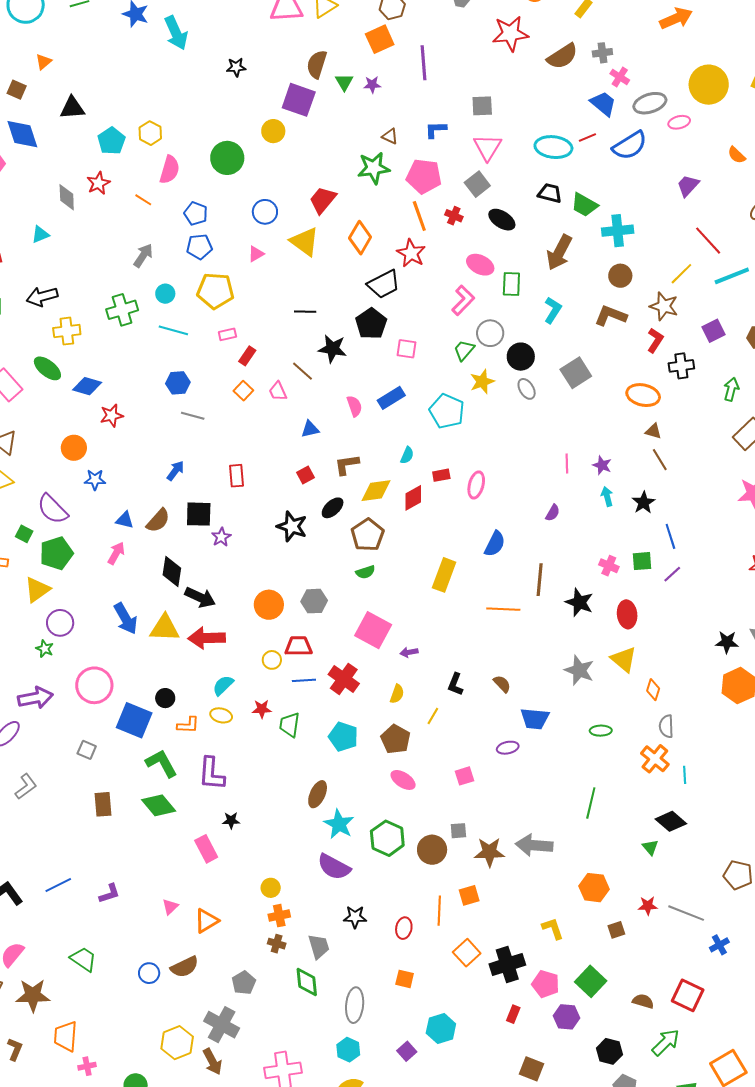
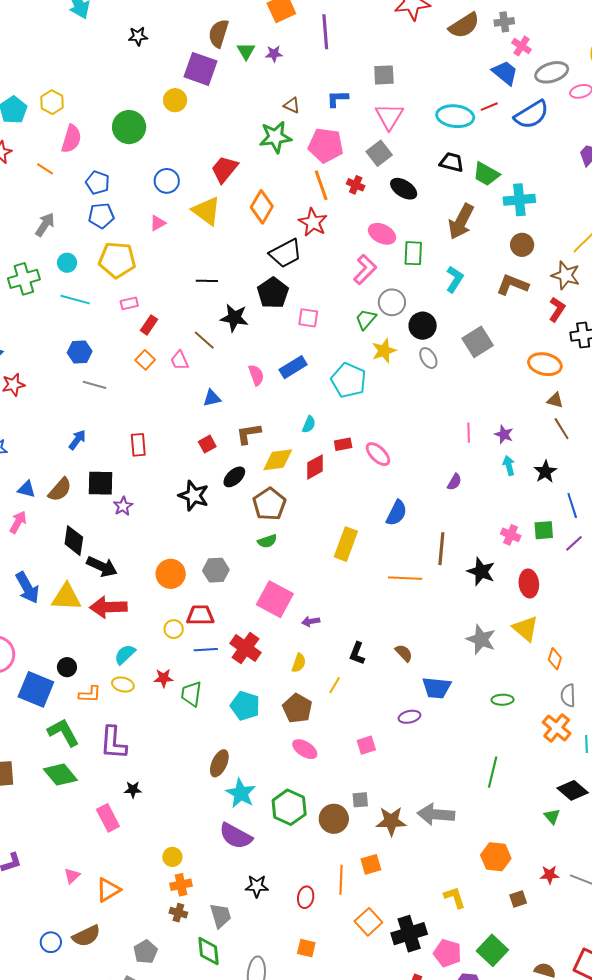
pink ellipse: (476, 485) -> (378, 454), turned -60

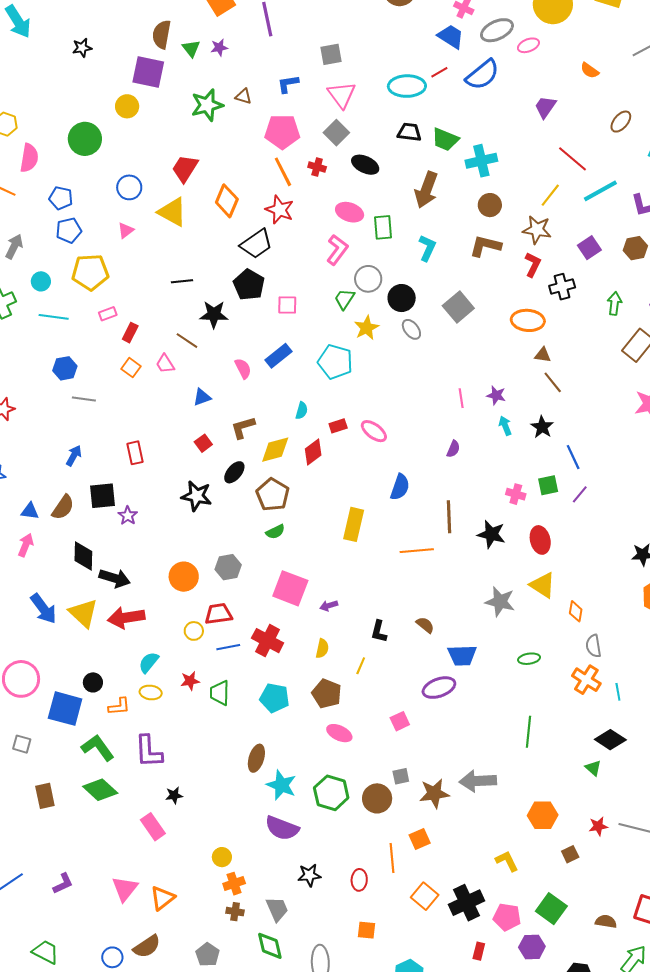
green star: (275, 137) -> (207, 105), moved
yellow triangle: (66, 597) -> (83, 613), turned 48
purple ellipse: (409, 717) -> (439, 688), size x1.5
pink triangle: (72, 876) -> (125, 889), size x1.6

